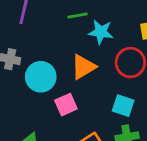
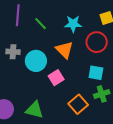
green line: (77, 16) -> (41, 24), moved, turned 64
orange triangle: (83, 67) -> (64, 50), turned -36

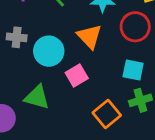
green triangle: (34, 110) -> (37, 97), moved

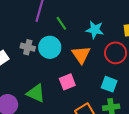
cyan circle: (49, 51) -> (50, 47), moved

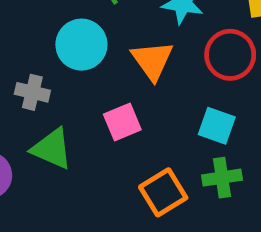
gray cross: (28, 47) -> (32, 92), moved

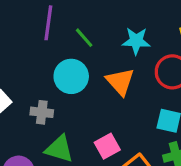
pink square: (122, 122) -> (107, 146), moved

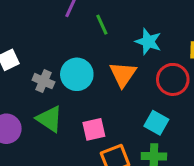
cyan circle: (71, 76) -> (77, 74), moved

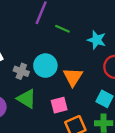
green line: (102, 25) -> (62, 29), turned -40
orange triangle: (123, 74) -> (73, 77), moved

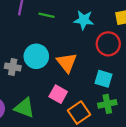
green triangle: (27, 99) -> (24, 108), moved
pink square: (59, 105) -> (58, 94), turned -35

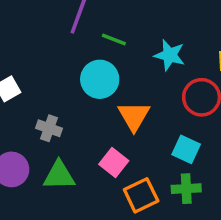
cyan circle: (36, 56) -> (100, 79), moved
gray cross: (13, 67) -> (49, 128), moved
green triangle: (24, 108) -> (59, 175), turned -30

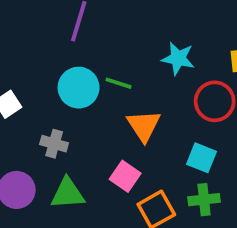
green line: (114, 40) -> (119, 83), moved
cyan circle: (100, 79) -> (79, 88), moved

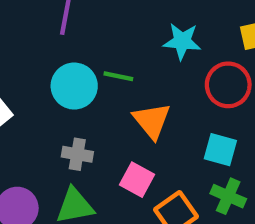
gray cross: (54, 144) -> (77, 154), moved
green cross: (204, 200) -> (228, 196), turned 36

